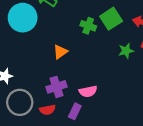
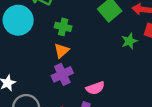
green cross: (88, 26) -> (63, 27), moved
purple cross: (56, 87) -> (62, 74), moved

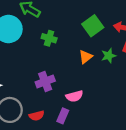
orange triangle: (61, 51) -> (86, 57), moved

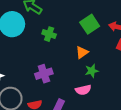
green star: (109, 56) -> (92, 71), moved
pink semicircle: (74, 96) -> (83, 90), moved

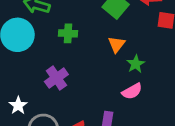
purple cross: (44, 74) -> (56, 78), moved

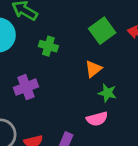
green star: (136, 64) -> (107, 93), turned 30

